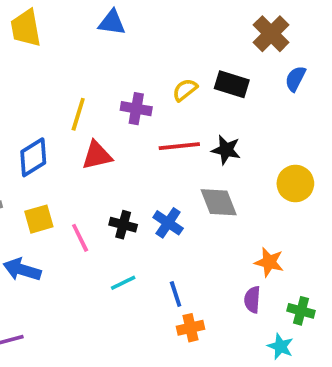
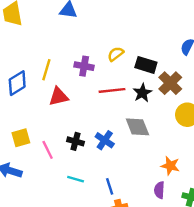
brown cross: (271, 34) -> (170, 83), moved
black rectangle: (232, 84) -> (146, 65), moved
black star: (226, 150) -> (142, 93), turned 30
blue diamond: (33, 157) -> (17, 83), moved
cyan line: (123, 283) -> (76, 179), turned 42

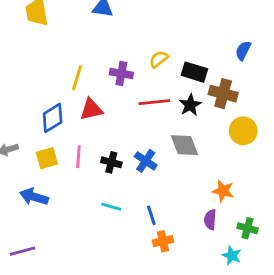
blue diamond: (17, 83) -> (53, 118), moved
brown cross: (170, 83) -> (223, 94), turned -30
pink line: (48, 150) -> (78, 157), moved, turned 30

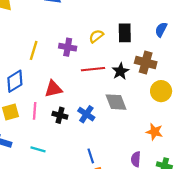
black rectangle: (194, 72) -> (125, 33), moved, turned 72
red triangle: (91, 109) -> (53, 89), moved
orange star: (223, 191) -> (154, 132), moved
cyan line: (111, 207) -> (38, 149), moved

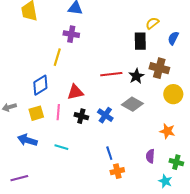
yellow semicircle: (96, 36) -> (152, 23), moved
purple cross: (68, 47) -> (71, 34), moved
gray diamond: (116, 102) -> (132, 104), turned -40

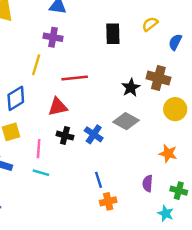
black rectangle: (140, 41) -> (113, 34), moved
red line: (111, 74) -> (75, 78), moved
pink line: (58, 112) -> (39, 149), moved

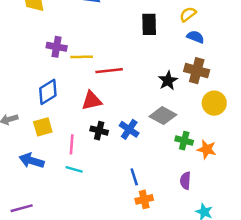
purple cross: (53, 37) -> (57, 47), moved
blue semicircle: (175, 42) -> (195, 37), moved, turned 84
yellow line: (36, 65) -> (82, 57), moved, turned 72
green cross: (179, 191) -> (184, 141), moved

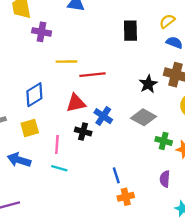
purple cross: (57, 47) -> (42, 32), moved
blue cross: (129, 129) -> (103, 116), moved

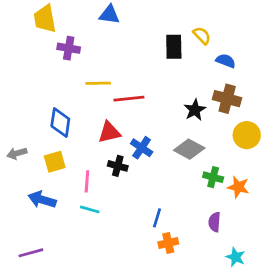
yellow semicircle: (167, 21) -> (202, 36), moved, turned 84
blue diamond: (34, 95) -> (60, 122), turned -50
blue line: (116, 175) -> (157, 218), turned 35

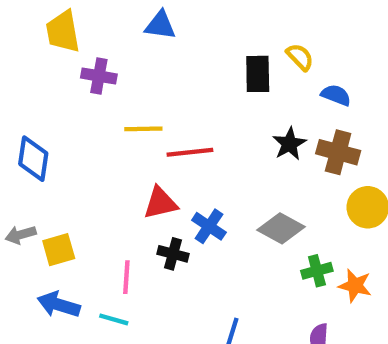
black star: (195, 110) -> (289, 144), moved
blue diamond: (60, 122) -> (33, 159), moved
yellow square: (55, 162) -> (59, 250), moved
green cross: (213, 177) -> (317, 271), turned -30
cyan line: (90, 209) -> (114, 319), moved

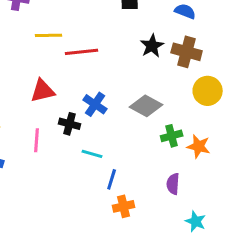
red triangle: (160, 203) -> (42, 91), moved
cyan line: (114, 319) -> (92, 154), moved

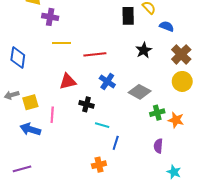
yellow line: (48, 35) -> (62, 43), moved
brown cross: (187, 52) -> (181, 54), moved, turned 30
blue cross: (95, 104) -> (107, 81), moved
pink line: (36, 140) -> (52, 115), moved
orange cross: (124, 206) -> (99, 165), moved

